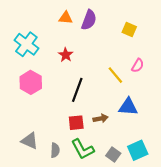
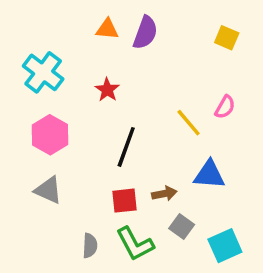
yellow square: (129, 29) -> (227, 38), moved
gray triangle: (30, 141) -> (48, 190), moved
gray square: (113, 154) -> (182, 227), moved

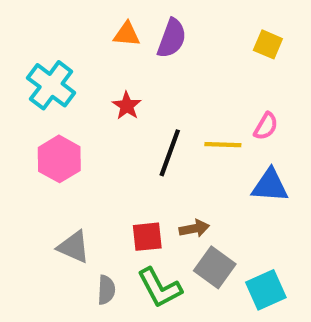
yellow line: (189, 123) -> (223, 145), turned -48
black line: (126, 147) -> (170, 153), moved
blue triangle: (209, 175) -> (270, 186), moved
gray triangle: (48, 190) -> (74, 247), moved
gray square: (182, 227) -> (215, 267), size x1.4

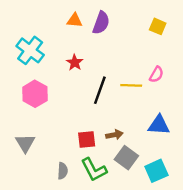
blue triangle: (270, 186) -> (159, 125), moved
gray triangle: (74, 247) -> (25, 143), moved, turned 35

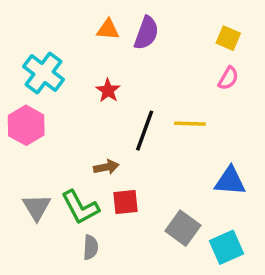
pink semicircle: (156, 75) -> (228, 78), moved
pink hexagon: (35, 94) -> (26, 125), moved
brown arrow: (114, 135) -> (106, 167), moved
green L-shape: (94, 170) -> (80, 207), moved

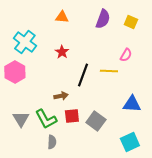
purple semicircle: (146, 33) -> (103, 19), moved
pink semicircle: (228, 78) -> (126, 55), moved
gray square: (183, 228) -> (96, 121), moved

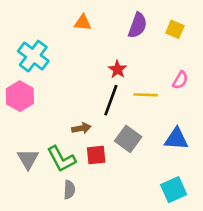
red star: (62, 52) -> (117, 69), moved
pink semicircle: (126, 55) -> (180, 80), moved
gray square: (96, 121) -> (128, 139), moved

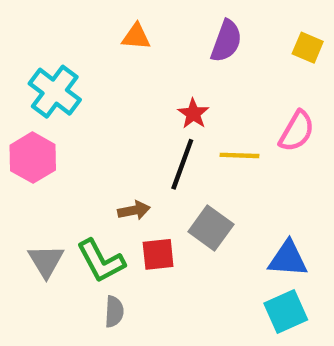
yellow square: (175, 29) -> (308, 48), moved
pink semicircle: (180, 80) -> (297, 131), size x1.4
blue triangle: (176, 139) -> (288, 259), moved

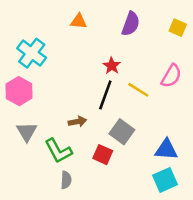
yellow line: (239, 155) -> (138, 90), turned 30
red square: (158, 254) -> (103, 155), moved, turned 30
gray triangle: (46, 261) -> (27, 132), moved

